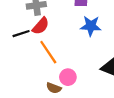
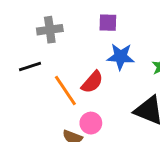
red semicircle: (41, 26) -> (92, 82), moved

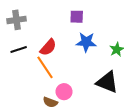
gray cross: (50, 30) -> (17, 20), moved
red semicircle: (92, 82) -> (48, 47), moved

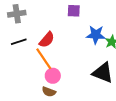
blue star: (86, 42) -> (96, 35), moved
pink circle: (64, 92) -> (53, 76), moved

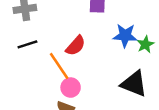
red semicircle: (47, 40) -> (76, 46), moved

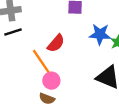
black line: (27, 44) -> (13, 32), moved

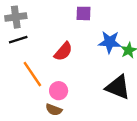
orange line: (41, 61) -> (32, 74), moved

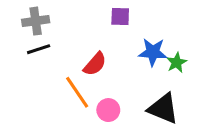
orange line: (32, 74) -> (77, 92), moved
pink circle: (59, 91) -> (108, 110), moved

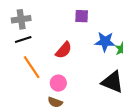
orange line: (77, 92) -> (32, 67), moved
pink circle: (108, 110) -> (58, 83), moved

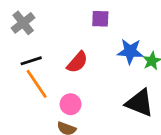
gray cross: (21, 19) -> (23, 23), turned -30
black line: (23, 39) -> (31, 61), moved

